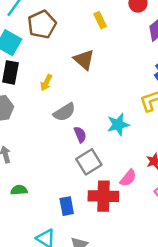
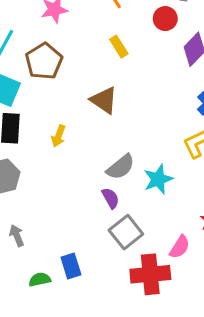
gray semicircle: (64, 112) -> (121, 167), moved
blue rectangle: (67, 206) -> (71, 266), moved

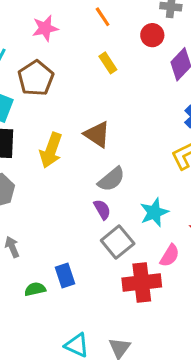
brown triangle: (104, 100) -> (97, 134), moved
yellow arrow: (58, 136) -> (51, 150), size x1.6
cyan star: (158, 179) -> (154, 212), moved

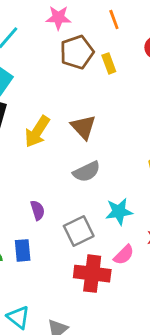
brown pentagon: (36, 78) -> (77, 52), moved
purple semicircle: (102, 209) -> (38, 210), moved

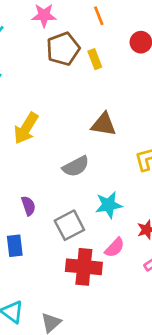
brown triangle: (83, 127) -> (104, 124), moved, turned -36

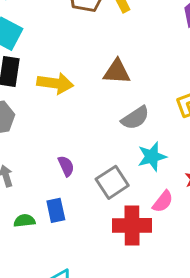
brown triangle: (104, 124) -> (117, 72), moved
yellow arrow: (26, 128) -> (55, 83), turned -108
gray semicircle: (76, 166) -> (135, 118), moved

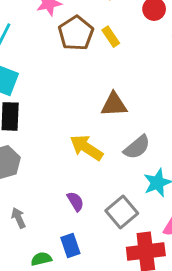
yellow arrow: (55, 83) -> (86, 148), moved, turned -148

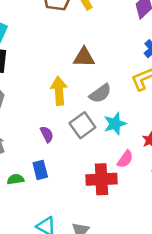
yellow arrow: (86, 148) -> (59, 91), turned 48
gray square: (122, 212) -> (82, 125), moved

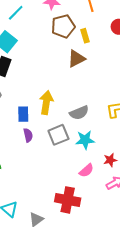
brown triangle: (84, 57) -> (76, 59), moved, turned -42
blue rectangle: (40, 170) -> (23, 114), moved
red cross: (101, 179) -> (68, 200), moved

